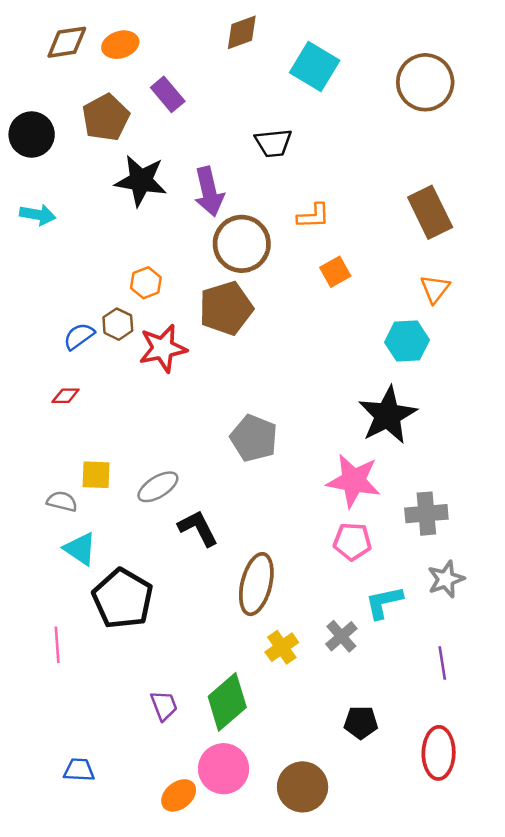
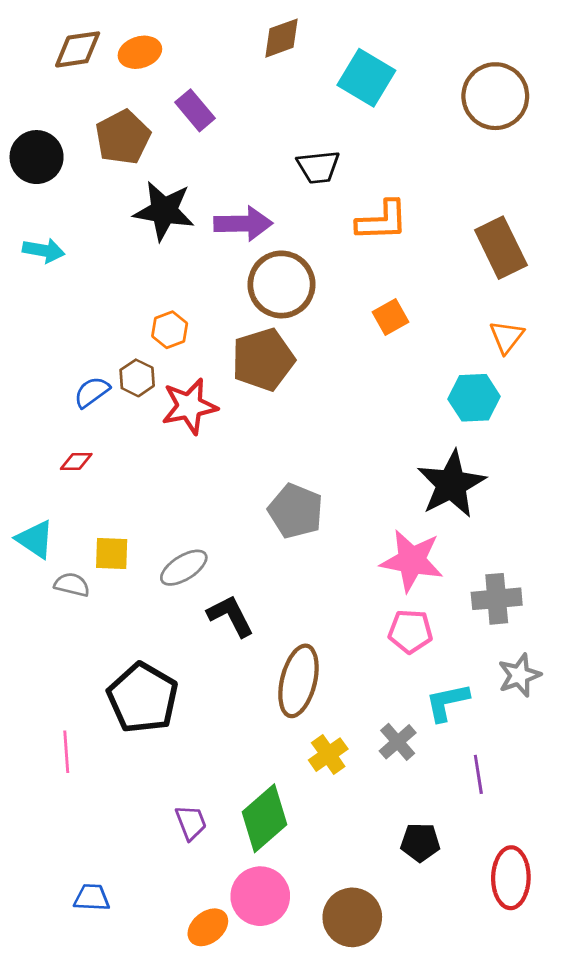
purple arrow: (209, 192) -> (243, 224), turned -78
orange L-shape: (313, 216) -> (382, 221), moved, size x1.4
cyan triangle: (80, 549) -> (35, 539), moved
purple line: (442, 663) -> (478, 774), moved

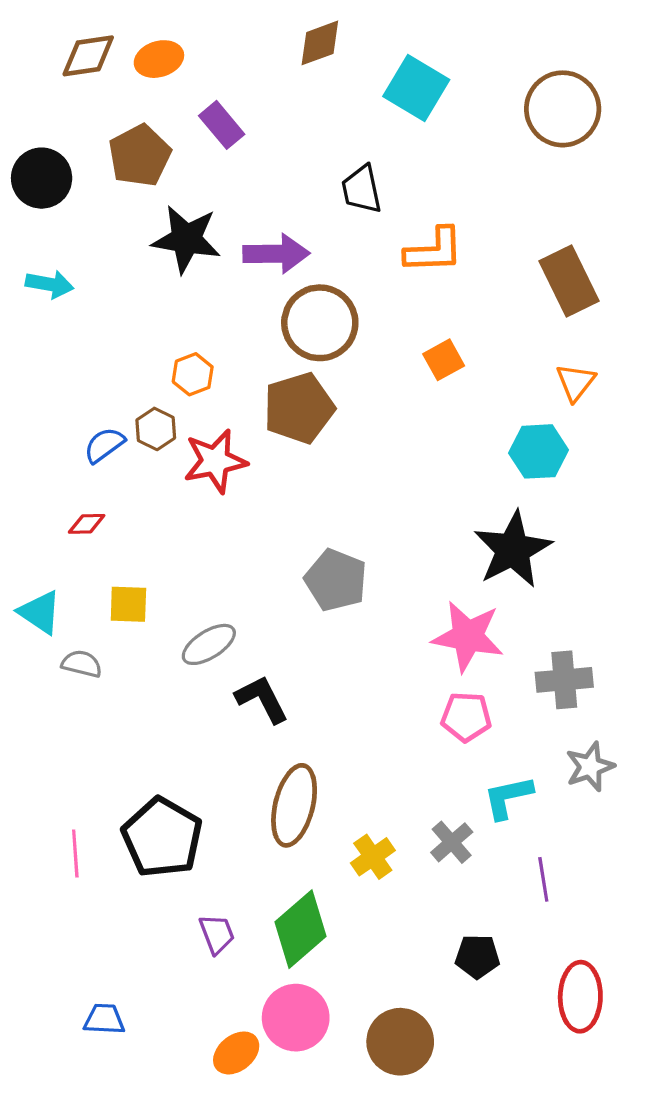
black trapezoid: (318, 167) -> (362, 189), turned 84
yellow square: (112, 553) -> (128, 604), moved
brown ellipse: (298, 681) -> (294, 805), moved
black pentagon: (143, 698) -> (162, 837), moved

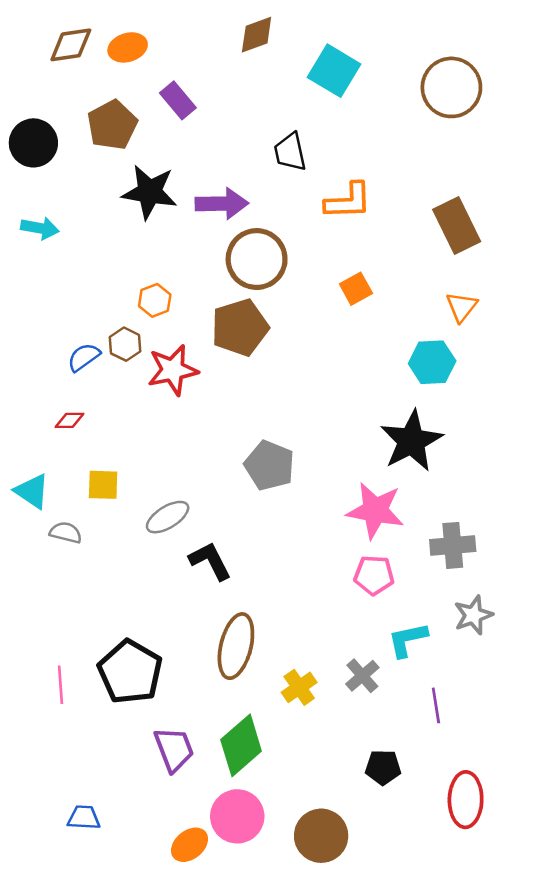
purple trapezoid: (217, 934) -> (174, 749), size x1.4

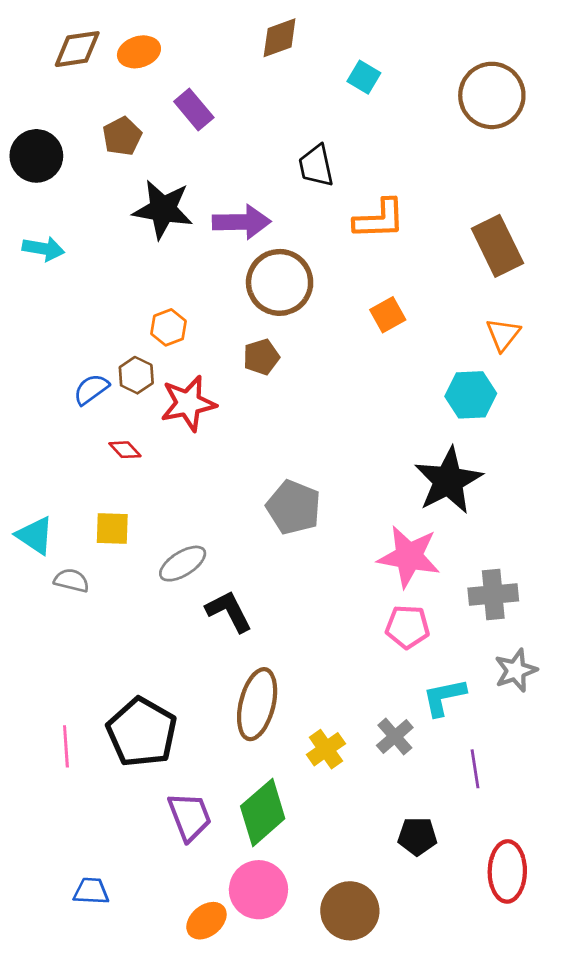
cyan square: (334, 71) -> (364, 77), size x0.6
brown pentagon: (112, 125) -> (122, 136), size x0.7
brown pentagon: (240, 327) -> (261, 357), size x0.6
red diamond: (70, 420) -> (125, 450), moved, turned 48

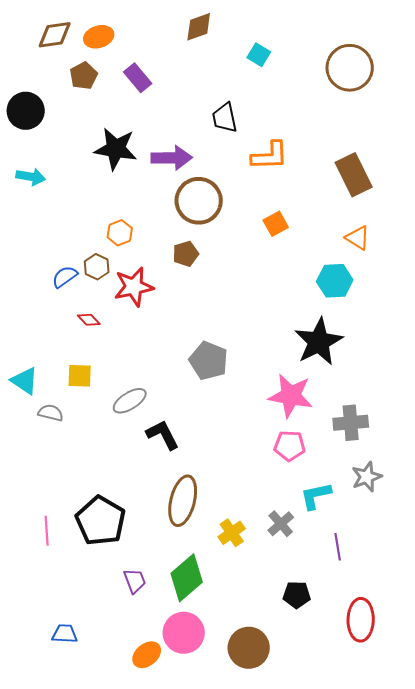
brown pentagon: (122, 136) -> (84, 76), moved
orange triangle: (503, 334) -> (358, 238), turned -36
purple trapezoid: (190, 817) -> (135, 581), size x0.7

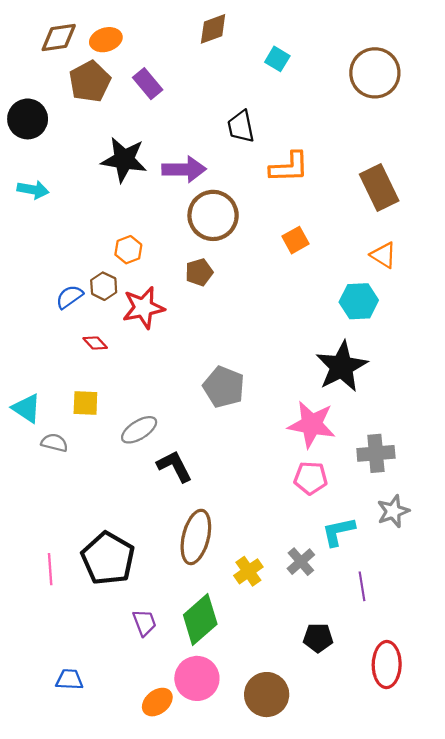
brown pentagon: (84, 76) -> (90, 81), size x1.4

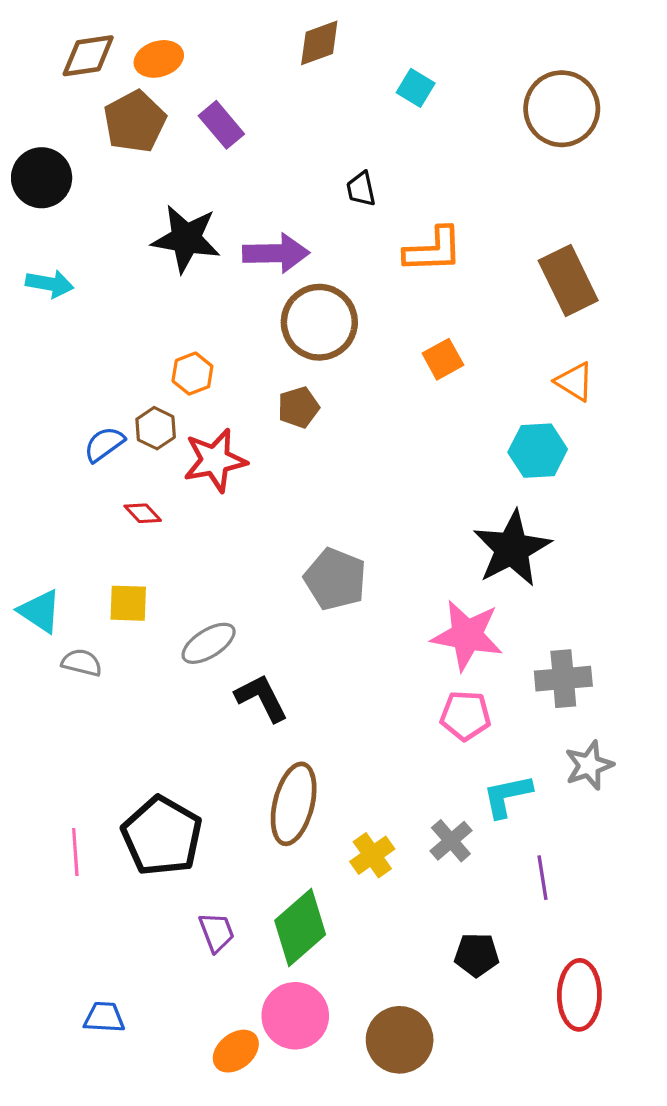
black trapezoid: (241, 126) -> (361, 189), size x0.7

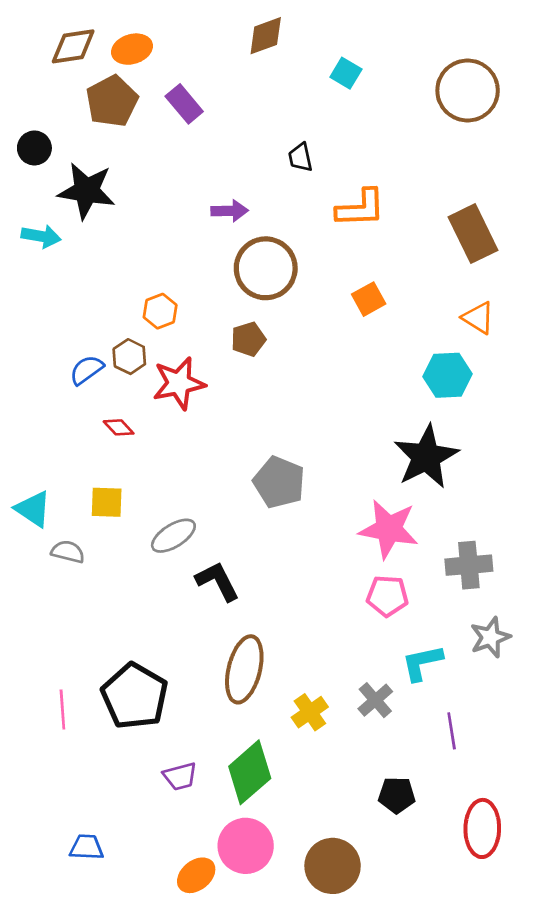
black circle: (42, 178) -> (34, 148), size x0.7
black star: (186, 239) -> (87, 191), moved
purple arrow: (276, 253) -> (230, 211), size x0.7
purple trapezoid: (217, 932) -> (180, 776), turned 96

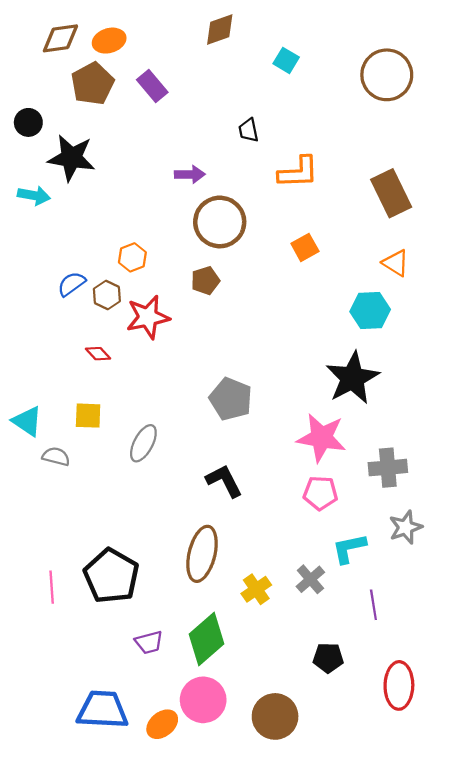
blue semicircle: (87, 370) -> (71, 284), moved
gray ellipse: (173, 536) -> (143, 443), turned -30
black L-shape: (218, 581) -> (224, 481), moved
blue trapezoid: (87, 847) -> (102, 710), moved, size x1.8

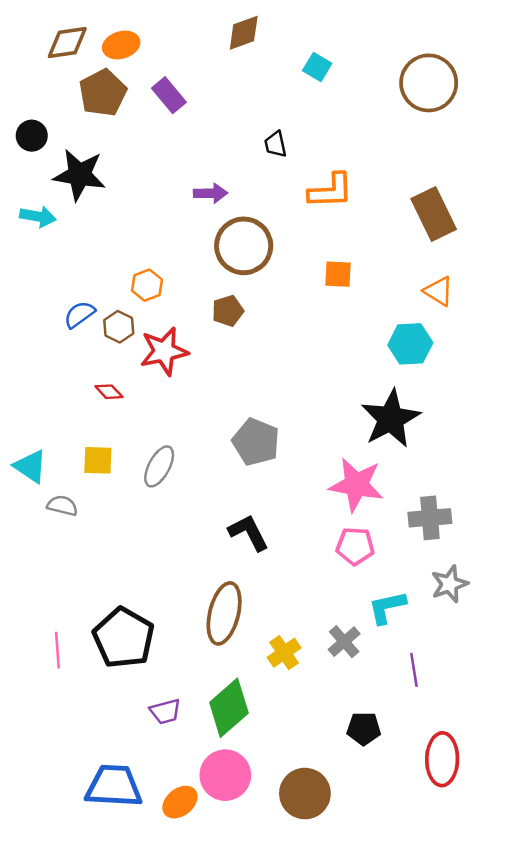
orange square: (305, 247) -> (338, 274), turned 32
gray ellipse: (143, 443) -> (159, 466), moved

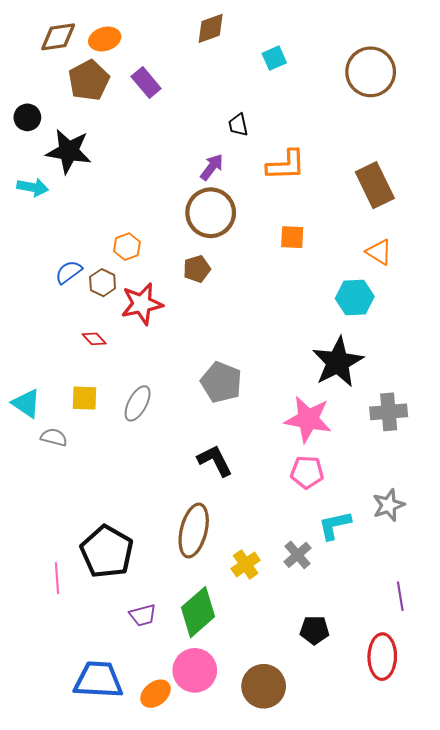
cyan square: (317, 67) -> (274, 58), turned 35
purple arrow: (211, 193) -> (212, 167), moved, turned -52
gray cross: (430, 518) -> (389, 412), moved
pink line: (57, 650) -> (57, 578), moved
purple line: (414, 670) -> (400, 596), moved

